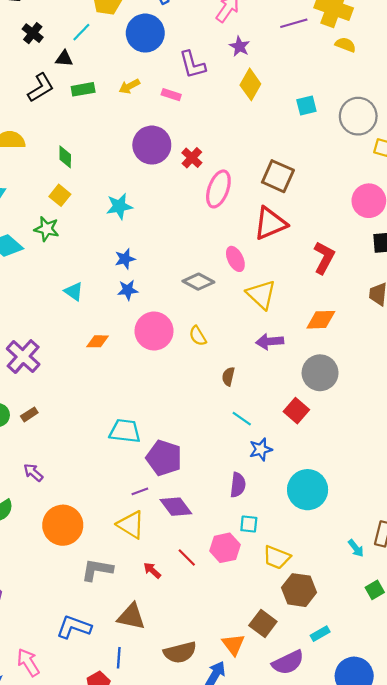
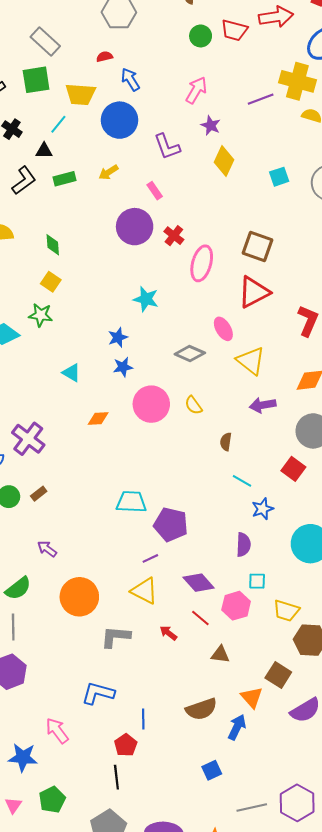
pink rectangle: (171, 95) -> (155, 191), moved, turned 42
cyan star: (119, 206) -> (146, 299), moved, turned 30
purple diamond: (176, 507) -> (199, 583), moved
brown triangle: (131, 617) -> (220, 654), moved, size x0.7

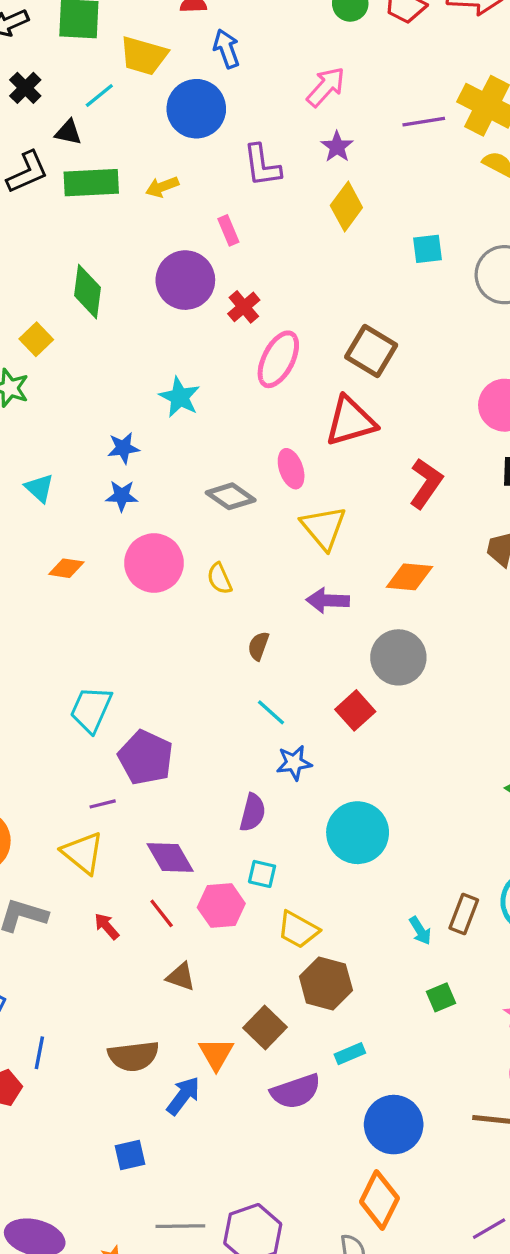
green rectangle: (65, 179) -> (91, 183), size x1.5
green diamond: (53, 245) -> (88, 292), moved, size x1.5
cyan trapezoid: (131, 502) -> (91, 709), turned -80

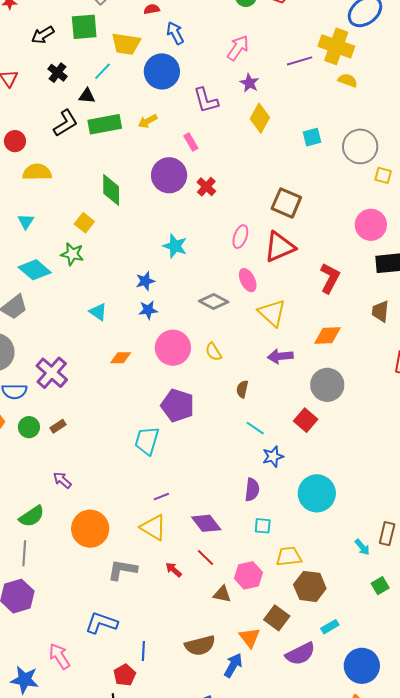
pink ellipse: (278, 359) -> (240, 237), moved, size x0.7
purple pentagon: (146, 758) -> (178, 406), moved
pink hexagon: (221, 906) -> (248, 575), moved
yellow trapezoid: (298, 930) -> (289, 556), turned 152

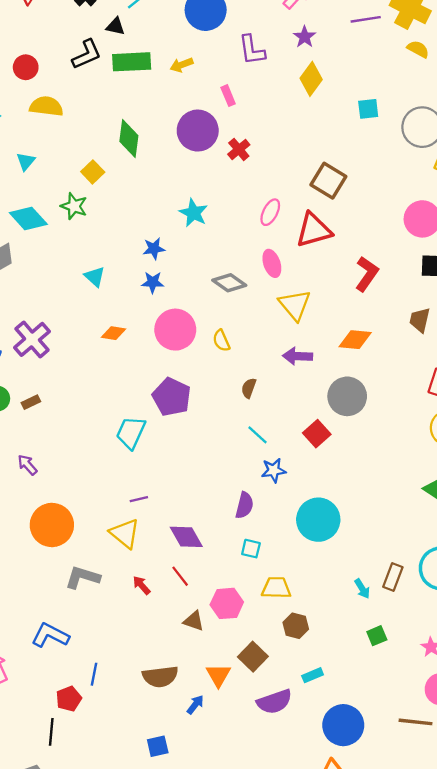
brown hexagon: (310, 586) -> (296, 626), size x0.7
blue arrow: (233, 665) -> (195, 705), size x0.7

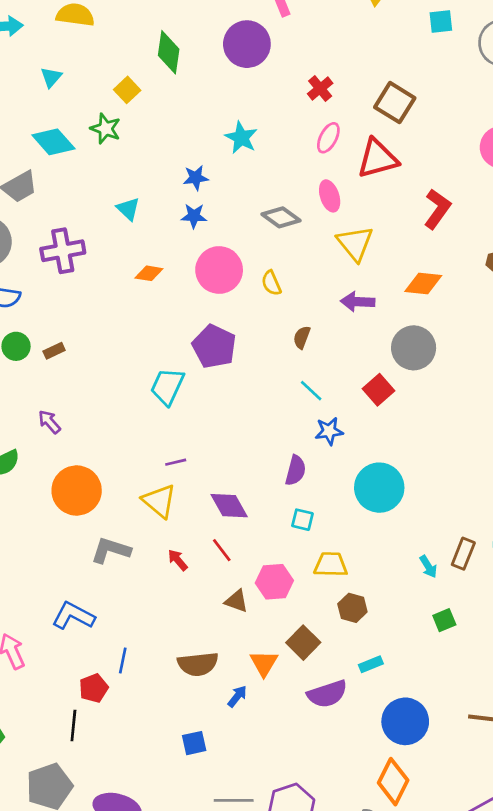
red cross: (239, 149) -> (320, 88), moved
purple cross: (32, 339) -> (63, 251), moved, turned 30

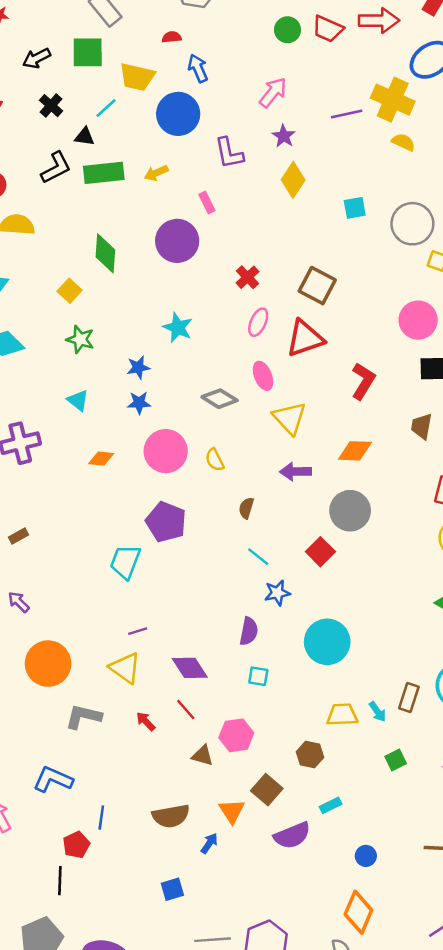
green star: (106, 129) -> (80, 339), moved
yellow trapezoid: (331, 565) -> (342, 715), moved
blue circle: (405, 721) -> (366, 856), size x0.5

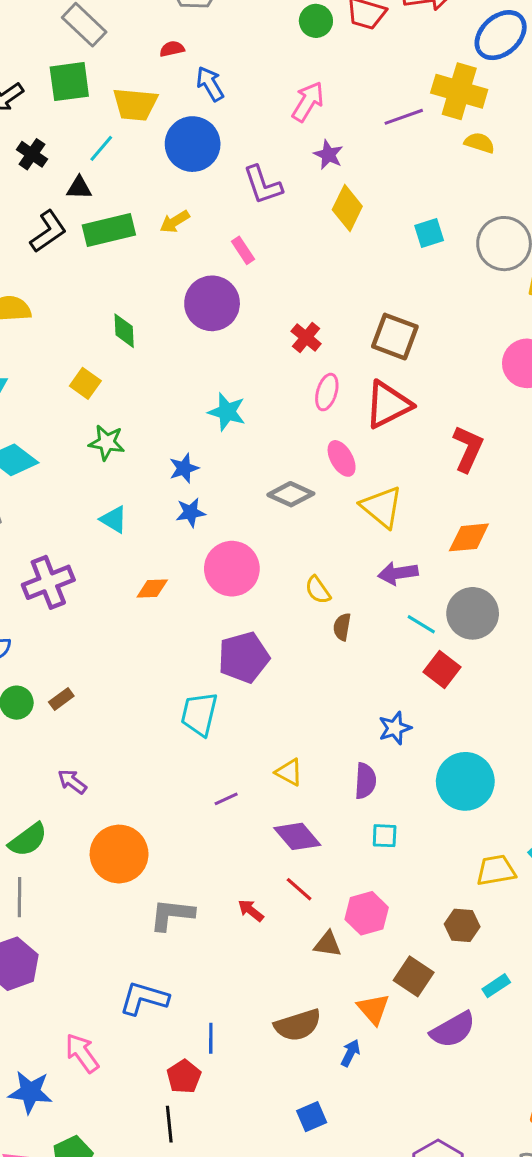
green diamond: (105, 253) -> (124, 331), size x0.7
yellow semicircle: (215, 460) -> (318, 590), moved
purple pentagon: (166, 522) -> (244, 657), turned -30
cyan line: (258, 557) -> (421, 624), moved
yellow triangle: (125, 668) -> (289, 772), moved, size x0.7

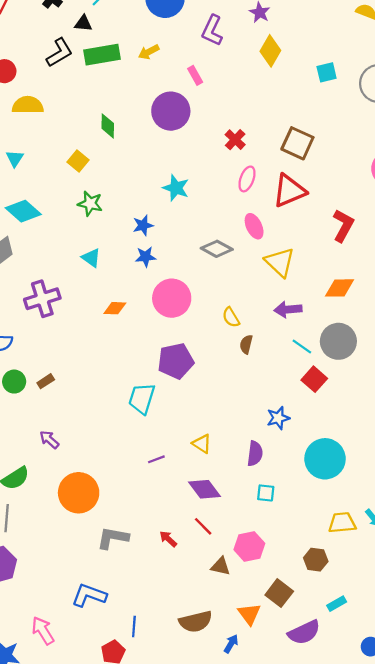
purple L-shape: (263, 185) -> (212, 30), turned 40

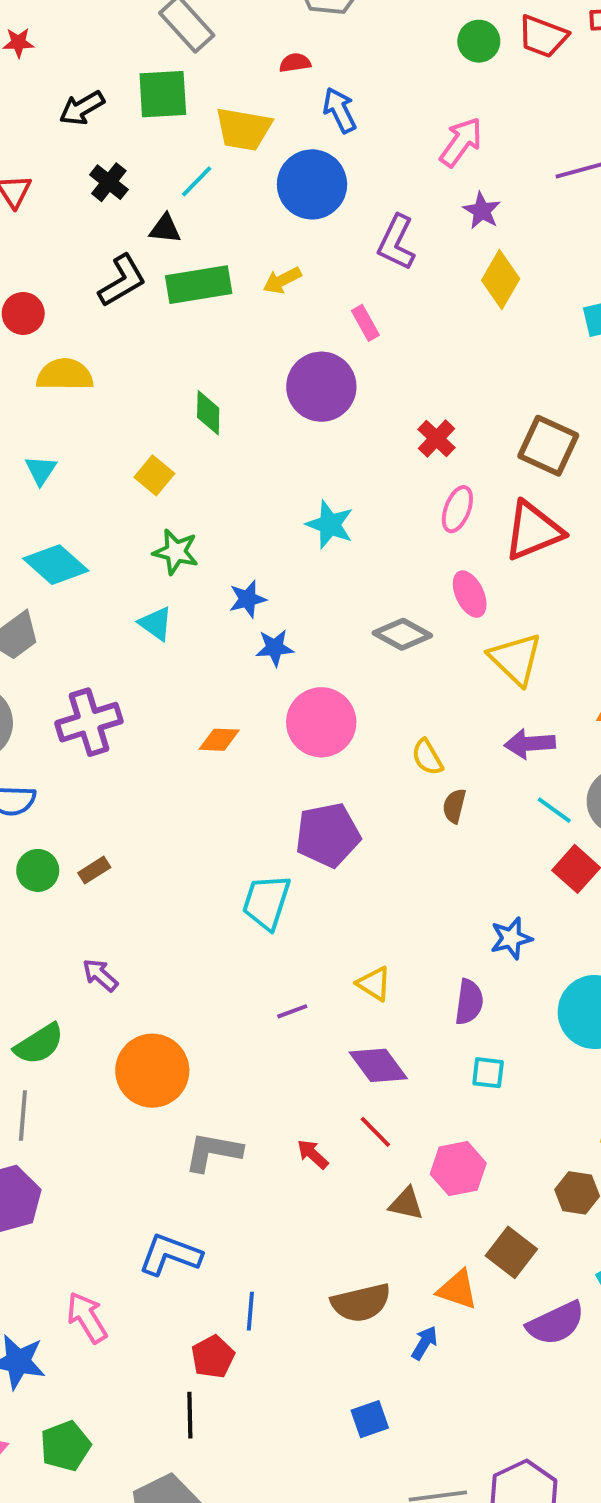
blue star: (143, 225) -> (248, 599), moved
cyan triangle: (91, 258) -> (156, 624), moved
orange triangle: (249, 614) -> (458, 1290), turned -35

